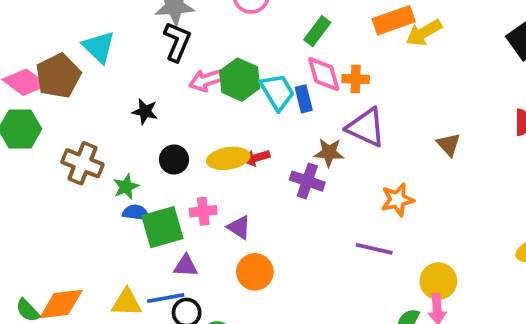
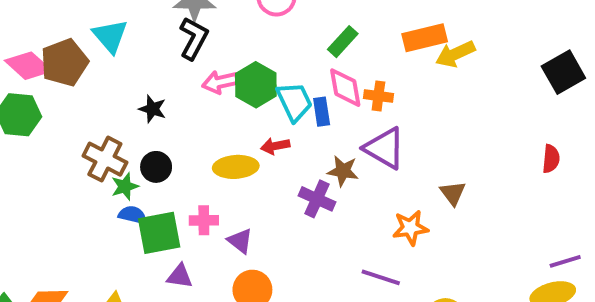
brown triangle: (449, 144) -> (453, 193), moved
red arrow: (256, 158) -> (275, 146), moved
black circle: (174, 159) -> (156, 167), moved
brown cross: (82, 163) -> (105, 159), moved

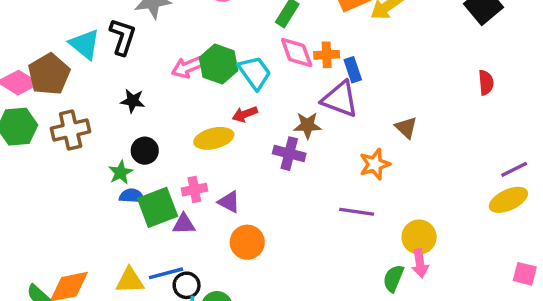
black L-shape: (194, 38) -> (123, 37), moved
blue rectangle: (322, 112) -> (353, 70), moved
brown cross: (105, 159) -> (71, 130), moved, turned -30
purple triangle: (180, 276) -> (184, 224), moved

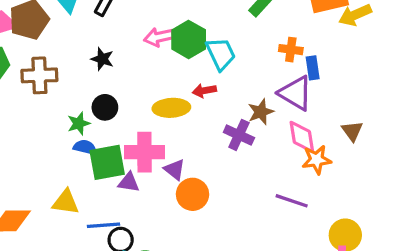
pink diamond: (297, 53) -> (302, 137), moved
brown star: (307, 125) -> (261, 112), turned -30
pink cross: (194, 190) -> (144, 152), size x1.6
orange circle: (247, 242) -> (192, 194), moved
yellow triangle: (130, 281) -> (66, 202), moved

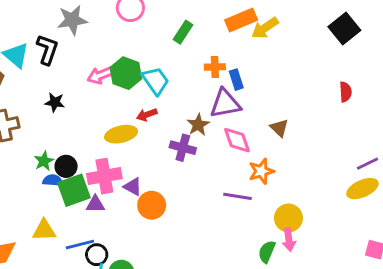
purple triangle: (296, 93) -> (225, 104), turned -32
black circle: (105, 107) -> (66, 166), moved
orange star: (317, 160) -> (261, 171), moved

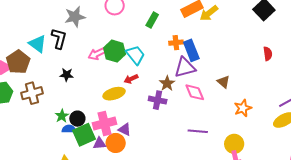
blue rectangle: (236, 80) -> (191, 50), size x1.5
orange star: (261, 171) -> (243, 108), moved
orange circle: (152, 205) -> (116, 143), moved

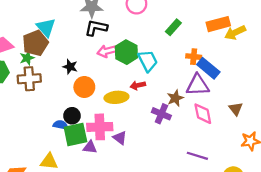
black L-shape: (59, 38) -> (96, 28), moved, turned -105
blue rectangle: (191, 50) -> (208, 68), turned -40
brown pentagon: (18, 62) -> (35, 43), moved
green star: (62, 116) -> (27, 58), moved
orange circle: (116, 143) -> (84, 87), moved

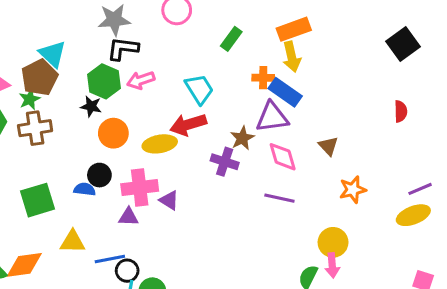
yellow arrow: (235, 33) -> (292, 57), moved, turned -72
green hexagon: (126, 52) -> (104, 81), moved
red arrow: (138, 85) -> (188, 125), size x1.6
green square: (75, 134) -> (37, 200), moved
purple line: (197, 156) -> (279, 198), moved

